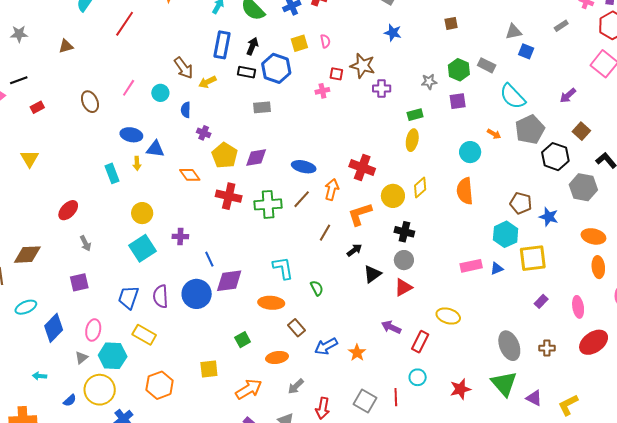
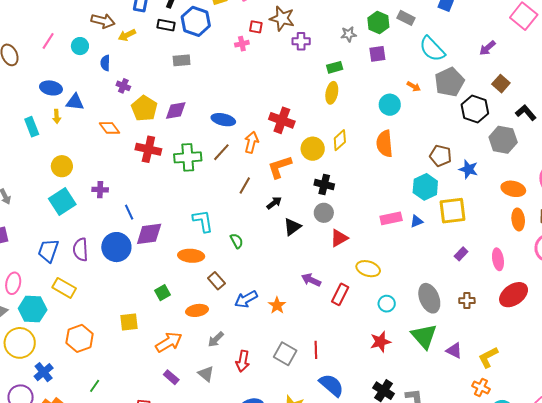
brown arrow: (184, 68) -> (103, 21), turned -40
red triangle: (403, 287) -> (339, 238), moved
cyan circle: (418, 377) -> (387, 304), moved

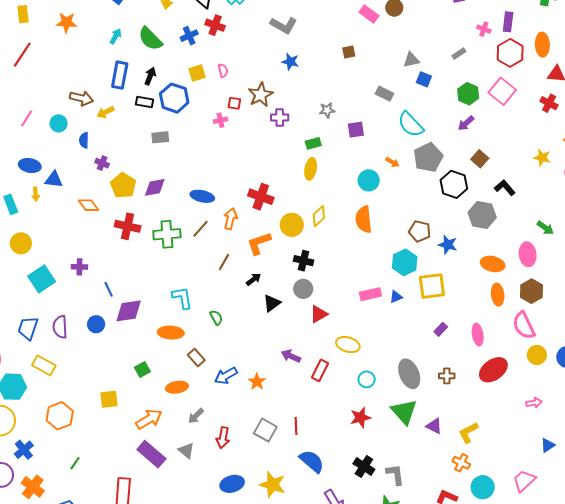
brown star: (282, 18) -> (261, 95), turned 30
green hexagon: (378, 22) -> (468, 94), moved
yellow circle: (62, 166) -> (21, 243), moved
blue circle: (116, 247) -> (96, 324), size x0.6
purple rectangle: (171, 377) -> (151, 454), size x1.8

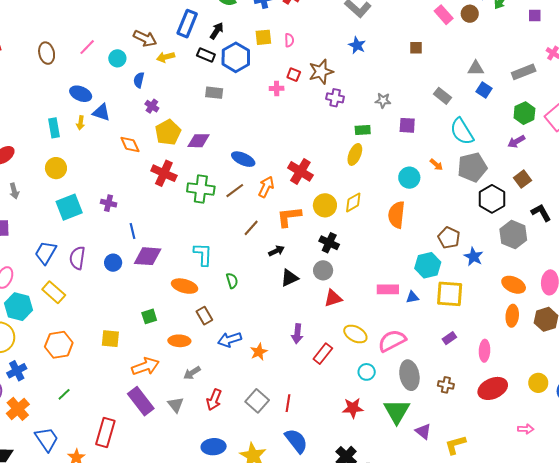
gray rectangle: (459, 54) -> (524, 72), size x1.6
pink semicircle: (524, 325) -> (392, 341), moved, turned 76
purple arrow: (291, 356) -> (297, 334), turned -120

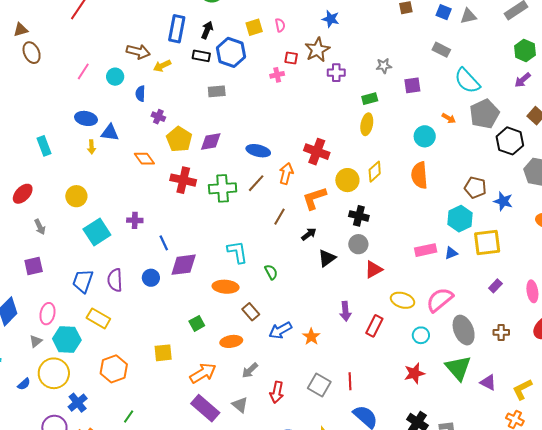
blue star: (357, 45) -> (331, 19), moved
brown ellipse: (47, 53) -> (32, 53), moved
blue square: (484, 90) -> (444, 12), moved
cyan rectangle: (54, 128) -> (44, 146), moved

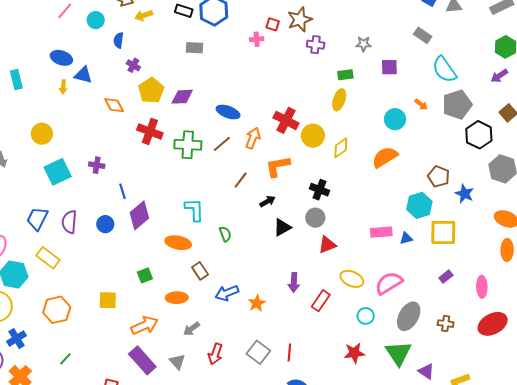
orange semicircle: (419, 175) -> (385, 157), turned 56
yellow circle: (347, 180) -> (313, 136), moved
purple diamond: (184, 265) -> (139, 215), turned -40
gray ellipse: (464, 330) -> (409, 316), turned 44

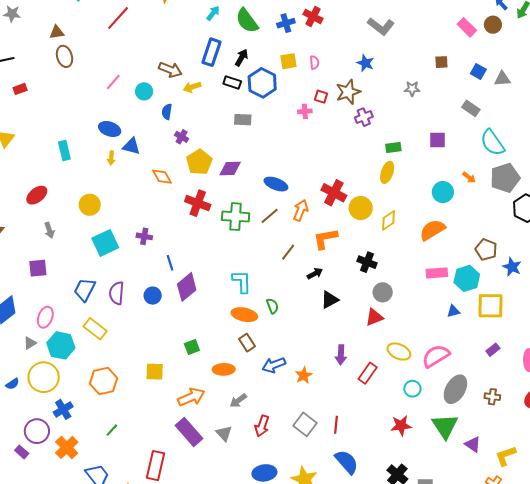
gray star: (364, 44) -> (412, 89), moved
purple cross: (316, 45) -> (364, 117), turned -30
gray circle: (315, 218) -> (383, 292), moved
pink rectangle: (381, 232) -> (437, 273), moved
orange ellipse: (178, 243) -> (244, 315), moved

